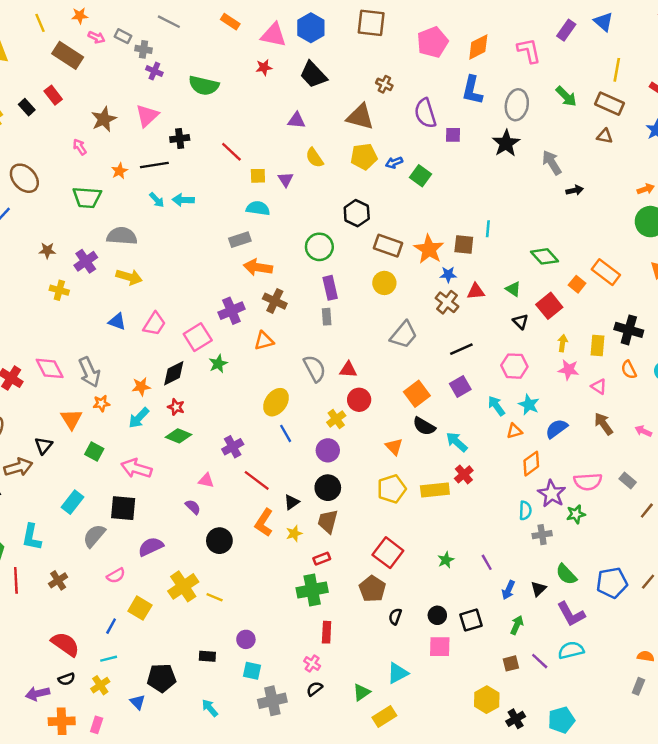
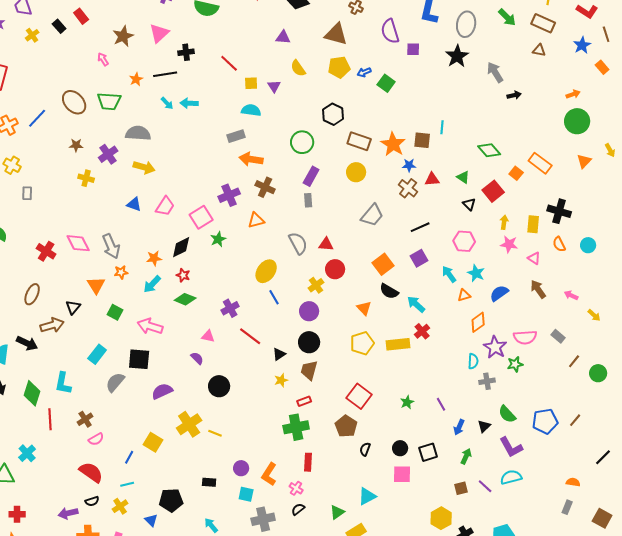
brown ellipse: (24, 178) -> (74, 102), moved
purple rectangle: (330, 288) -> (311, 176), turned 42
orange L-shape: (264, 523) -> (269, 474), moved
pink semicircle: (116, 576) -> (96, 439), moved

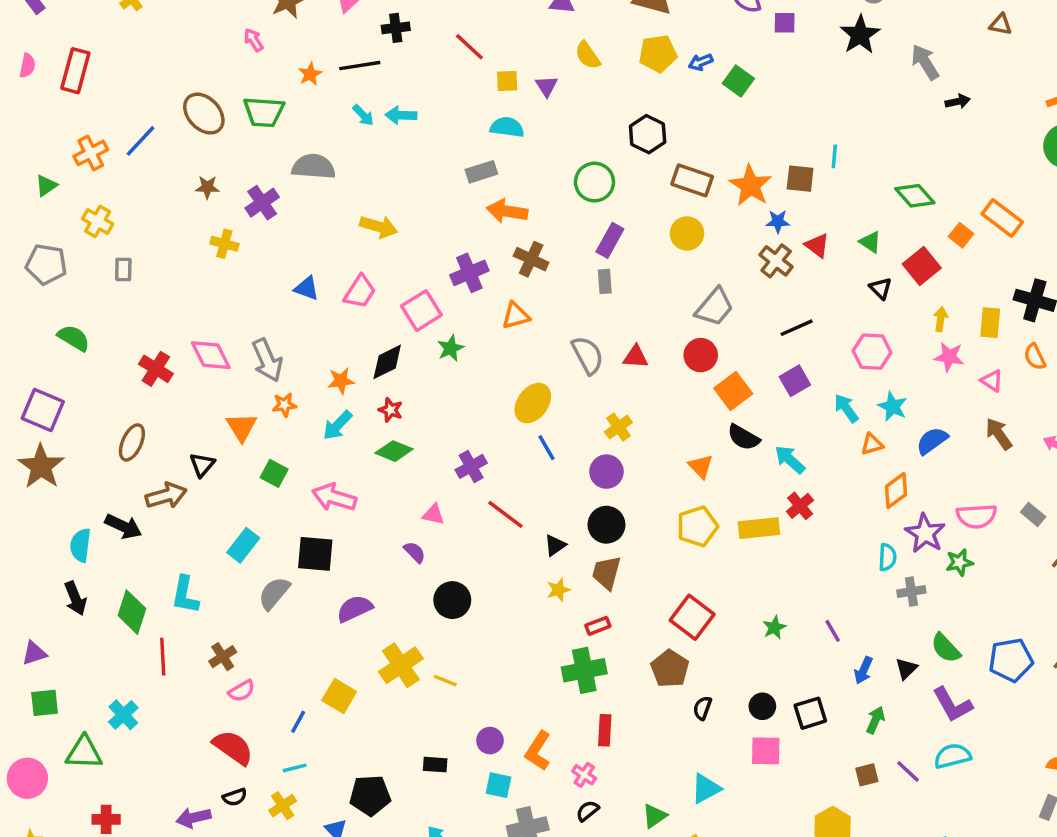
yellow arrow: (144, 167) -> (379, 227), moved
red triangle: (432, 179) -> (817, 245), turned 42
red circle: (335, 269) -> (701, 355), moved

